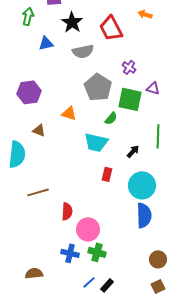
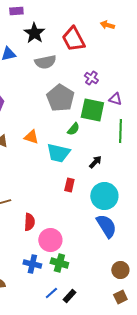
orange triangle: (69, 113) -> (31, 137), moved
green line: (158, 136) -> (120, 131), moved
blue semicircle: (144, 215) -> (106, 226), turned -30

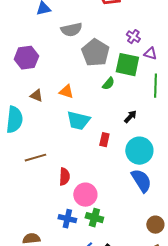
gray semicircle: (45, 62) -> (71, 30), moved
purple cross: (91, 78) -> (133, 37), moved
cyan trapezoid: (58, 153) -> (78, 121), moved

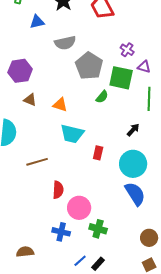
brown triangle: (36, 96) -> (30, 100), moved
black arrow: (130, 117) -> (133, 130), moved
brown line: (35, 158) -> (37, 162), moved
green cross: (94, 218) -> (98, 229), moved

